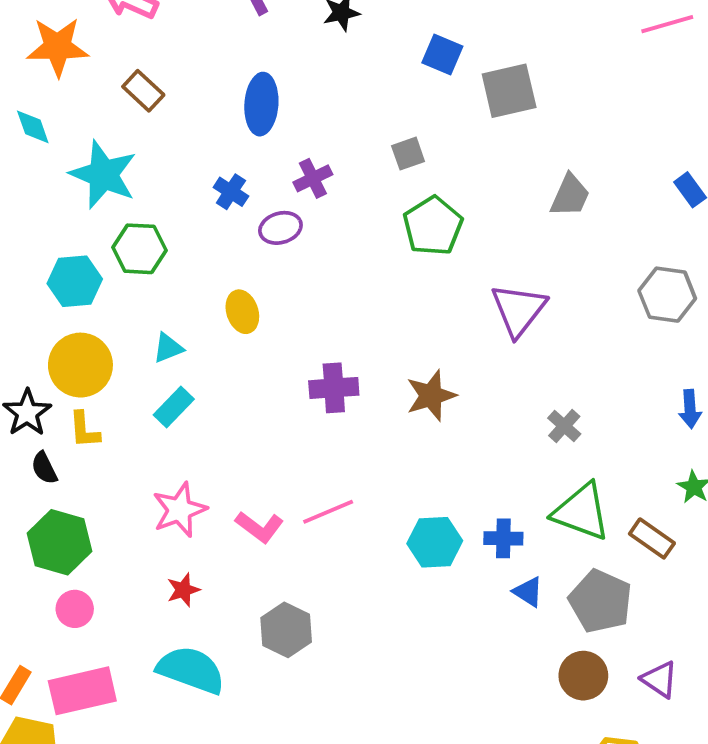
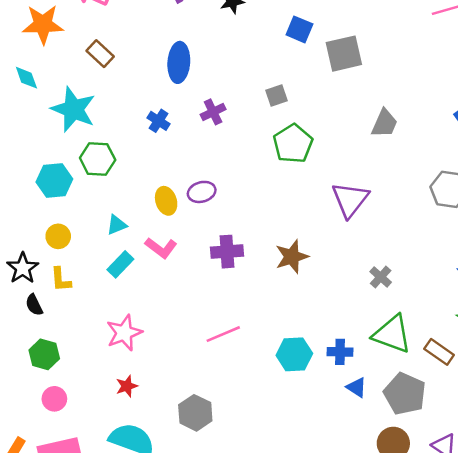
purple ellipse: (280, 228) -> (202, 192), moved
yellow circle: (80, 365) -> (58, 236), size x0.6
pink L-shape: (260, 527) -> (161, 248), moved
green hexagon: (59, 542) -> (44, 354), size x0.7

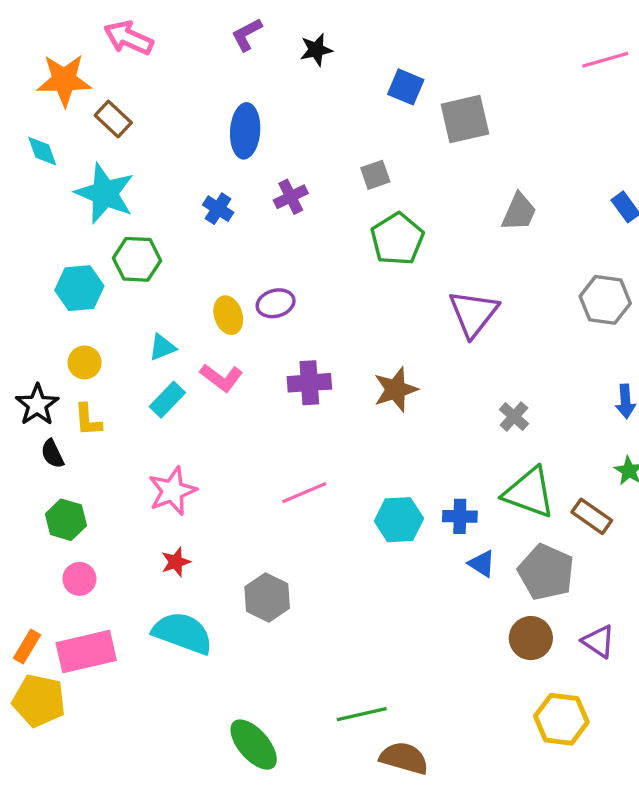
brown rectangle: (100, 54) -> (113, 119), moved

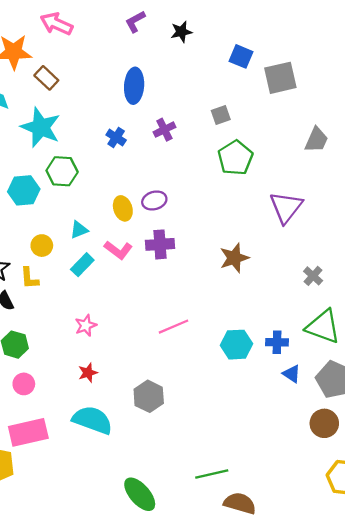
yellow circle: (85, 362) -> (42, 246), moved
purple cross: (309, 383) -> (160, 244), moved
pink star: (172, 491) -> (86, 325), size x0.7

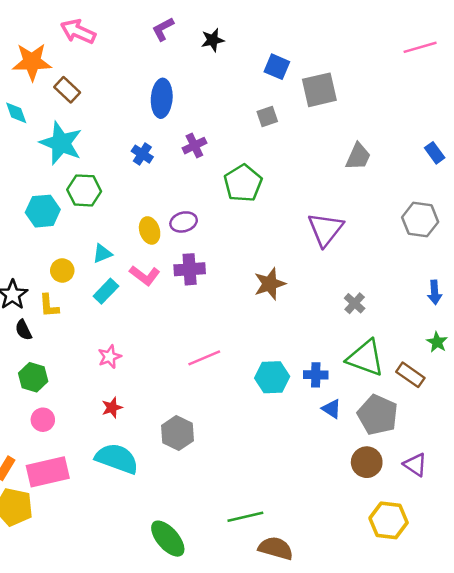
gray square: (221, 115) -> (267, 116), moved
green pentagon: (235, 158) -> (243, 183), moved

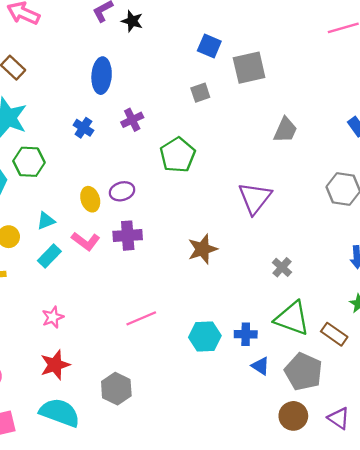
black star: (213, 40) -> (132, 21), moved, turned 30
red star: (112, 408) -> (55, 365), size x1.5

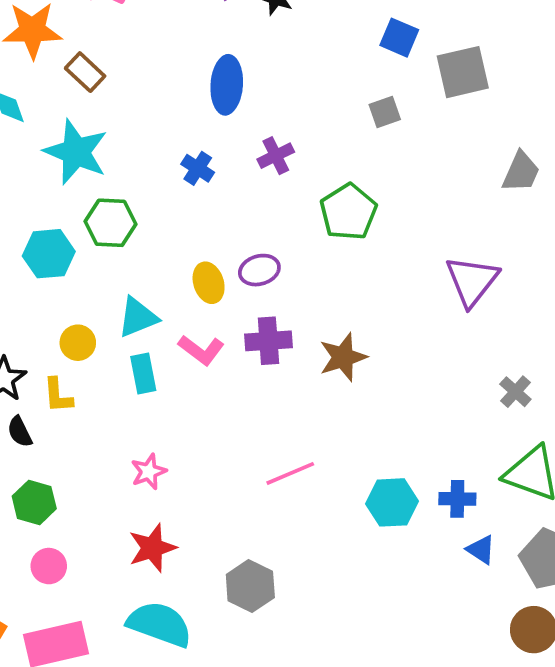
cyan triangle: (46, 221) -> (138, 317), size x1.4
brown star: (203, 249) -> (343, 357), moved
cyan rectangle: (49, 256) -> (143, 374), turned -55

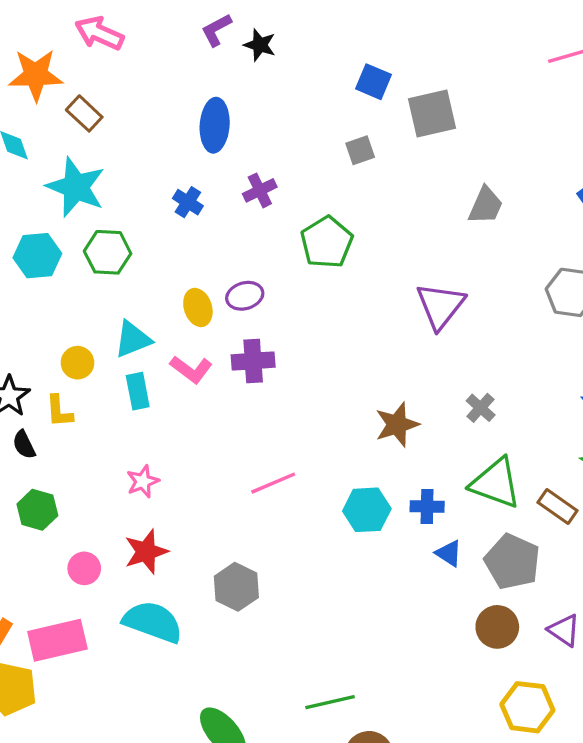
cyan hexagon: (49, 254) -> (37, 256), moved
brown star: (343, 357) -> (397, 425), moved
pink circle: (49, 566) -> (84, 568), moved

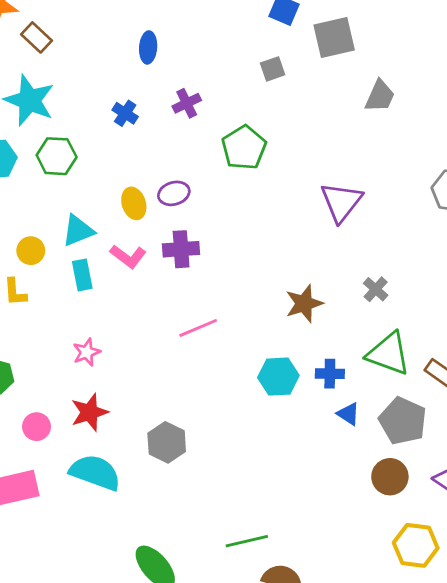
blue ellipse: (215, 125) -> (148, 47), size x0.7
gray trapezoid: (486, 205) -> (380, 96), moved
pink line: (273, 483) -> (198, 328), moved

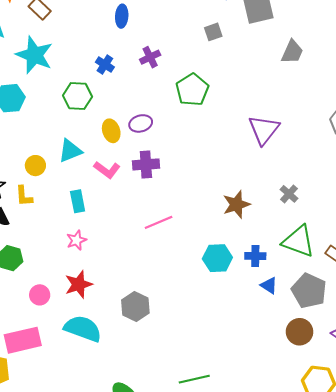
green hexagon: (57, 156) -> (78, 96), moved
cyan rectangle: (82, 275) -> (78, 201), moved

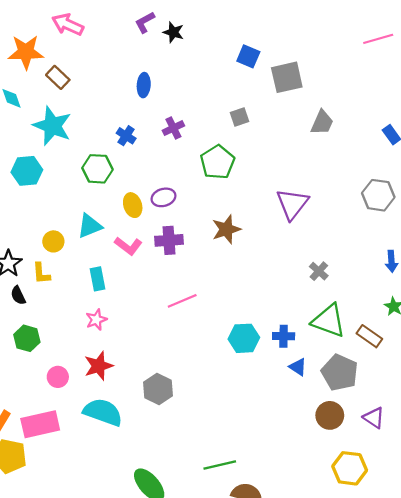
gray square: (213, 32) -> (239, 117), moved
brown star: (236, 204) -> (226, 229), moved

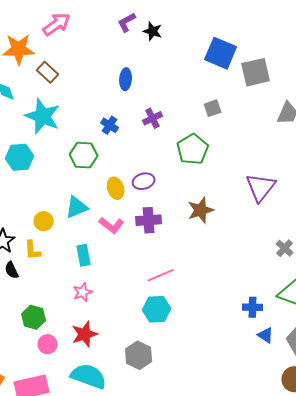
pink arrow: (68, 25) -> (57, 24), turned 120
blue square: (248, 56) -> (221, 53), size x1.5
green hexagon: (27, 338) -> (34, 317), moved
cyan hexagon: (244, 338) -> (157, 309), moved

